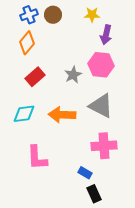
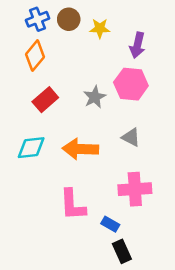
yellow star: (92, 15) -> (100, 28), moved
gray triangle: (101, 106) -> (131, 137), size x0.6
pink L-shape: (37, 158) -> (73, 205), moved

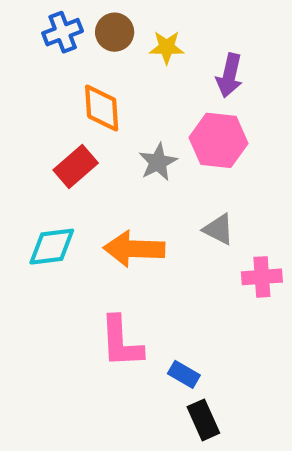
orange diamond: (35, 56) -> (102, 108), moved, turned -44
pink cross: (135, 189) -> (262, 277), moved, size x0.7

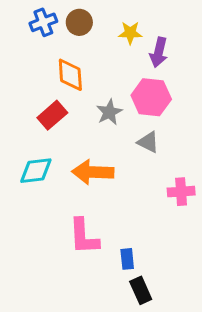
yellow star: (167, 47) -> (130, 33), moved
gray triangle: (219, 229) -> (148, 142), moved
blue rectangle: (184, 374) -> (127, 259), turned 54

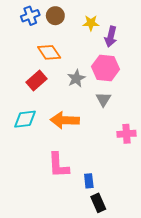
orange diamond: (70, 75) -> (49, 52), turned -30
gray triangle: (148, 142) -> (103, 99), turned 35

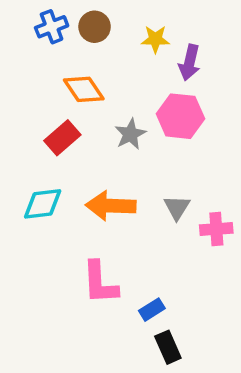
gray triangle: (103, 99) -> (177, 208), moved
blue rectangle: (89, 181) -> (152, 310), turned 64

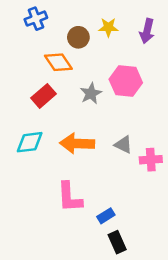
brown circle: (95, 27) -> (78, 37), moved
purple arrow: (189, 63) -> (147, 31), moved
gray triangle: (177, 208) -> (123, 145), turned -36

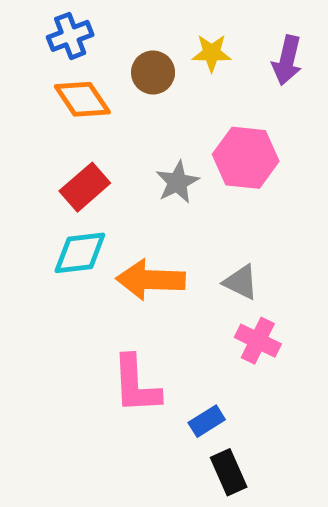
orange diamond: (58, 62) -> (82, 99), moved
cyan diamond: (30, 142) -> (80, 253), moved
pink cross: (151, 160) -> (258, 341), moved, turned 30

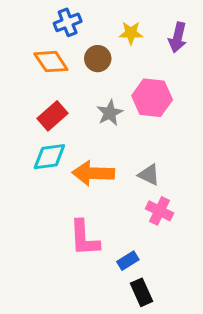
blue cross: (70, 36) -> (68, 22), moved
brown circle: (153, 72) -> (98, 59), moved

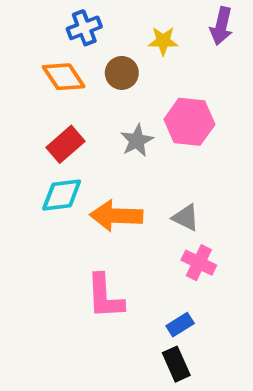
purple arrow: (178, 37) -> (221, 26), moved
blue rectangle: (128, 261) -> (180, 325), moved

